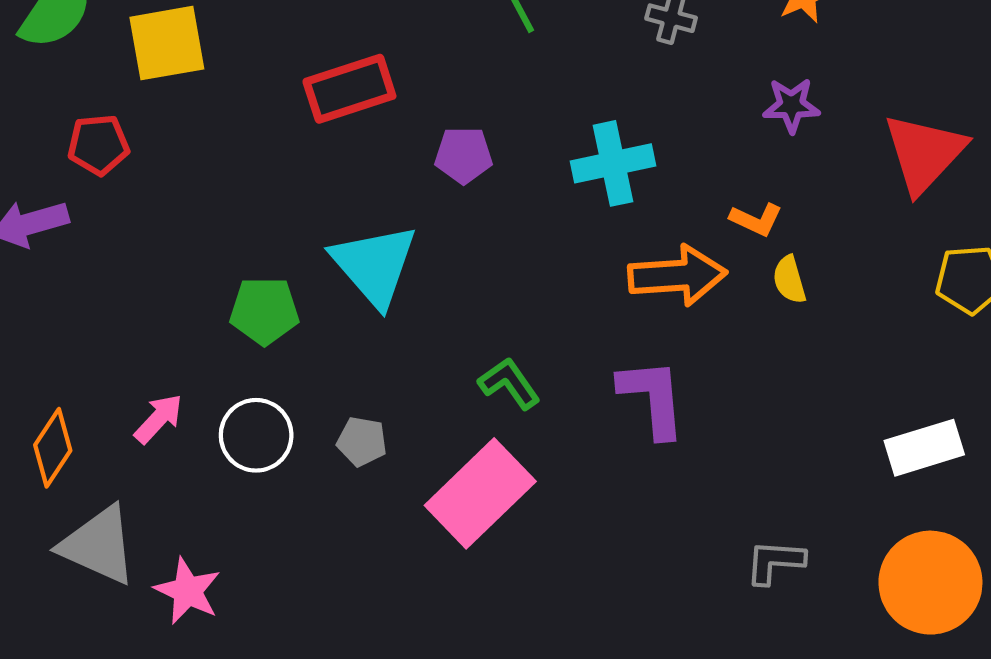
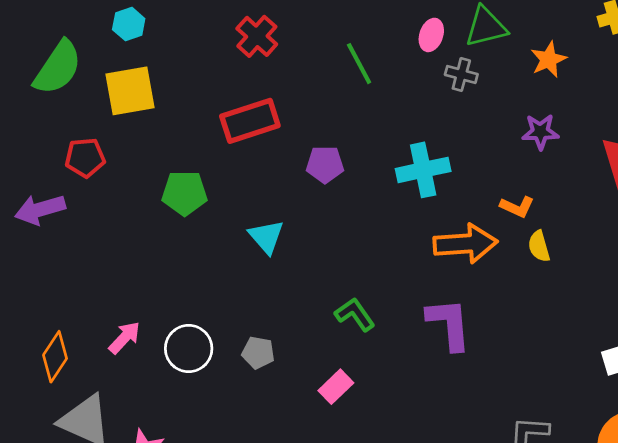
cyan triangle: (374, 265) -> (266, 237), size x0.6
green pentagon: (264, 311) -> (185, 193), moved
pink rectangle: (480, 493) -> (336, 387), size x0.5

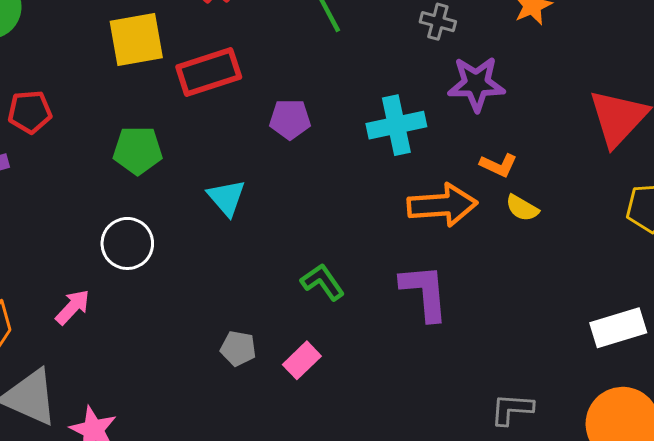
yellow square: (130, 91) -> (136, 39), moved
purple star: (540, 132) -> (476, 84), moved, size x1.4
yellow semicircle: (539, 246) -> (522, 208), turned -44
white circle: (189, 349) -> (127, 243), moved
gray pentagon: (258, 353) -> (238, 348), moved

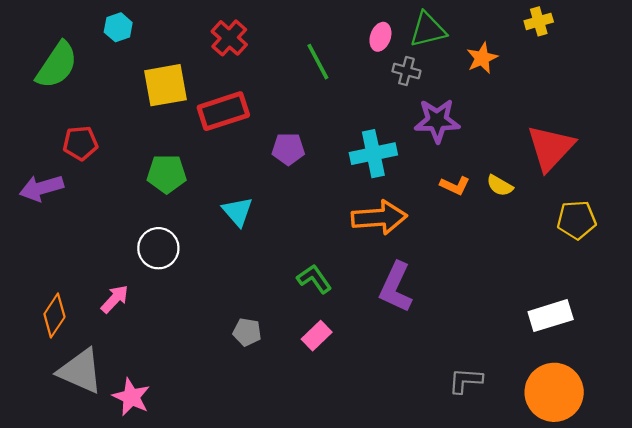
orange arrow: (442, 205) -> (379, 217), moved
yellow semicircle: (522, 208) -> (500, 186), moved
purple L-shape: (425, 292) -> (396, 287), turned -150
pink rectangle: (302, 360) -> (317, 336), moved

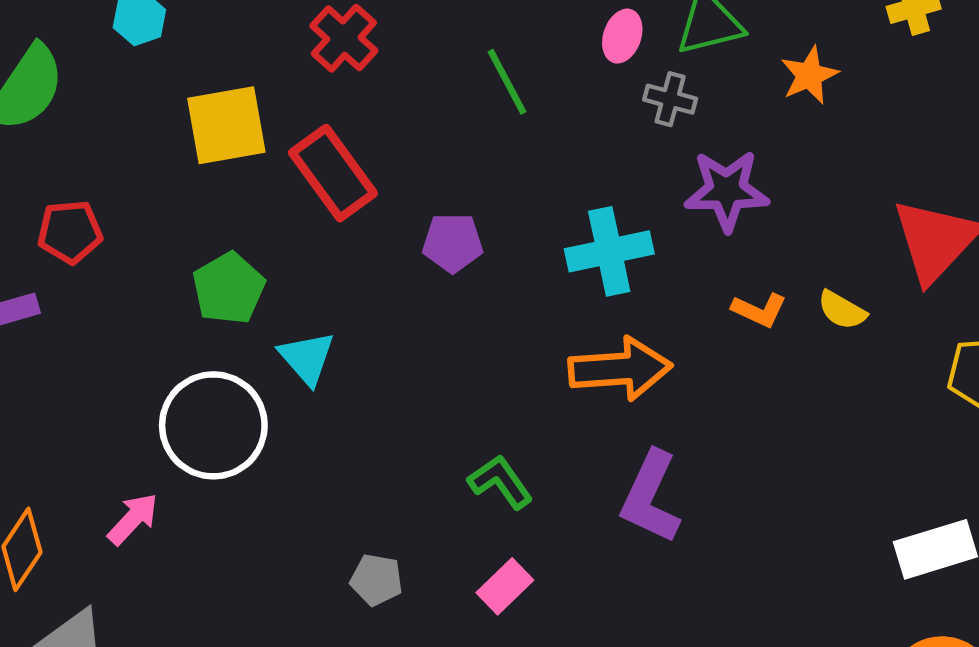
red rectangle: (223, 111) -> (333, 173), turned 72
green pentagon: (167, 174) -> (229, 288), turned -30
cyan triangle: (238, 212) -> (307, 358), moved
white circle: (158, 248) -> (213, 425), size x1.4

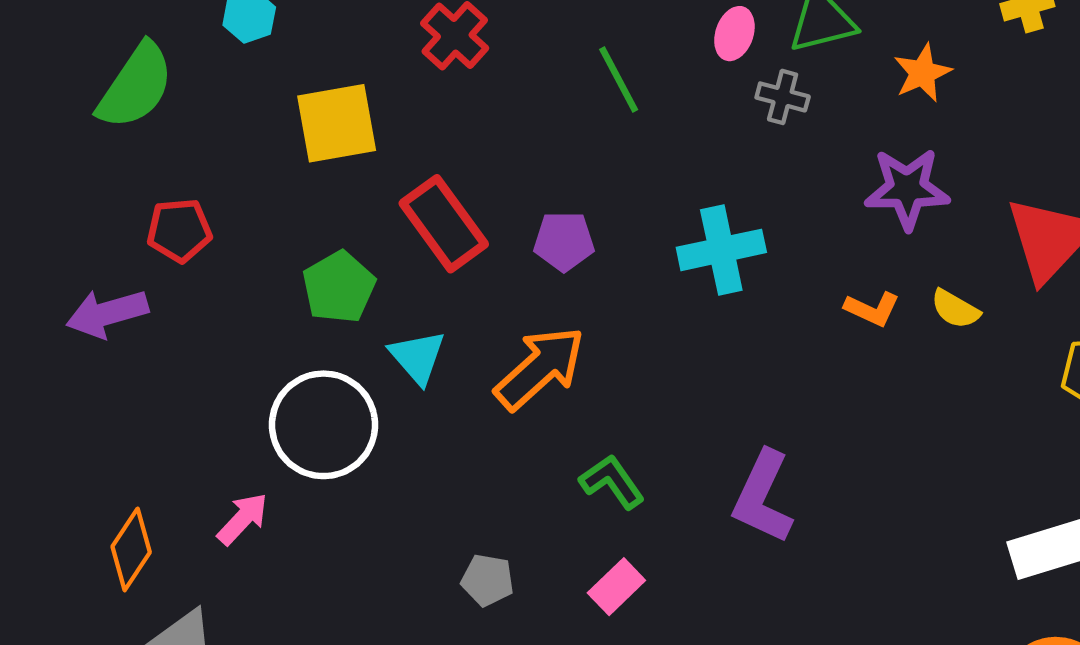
red rectangle: (333, 173) -> (444, 224), moved
purple star: (727, 190) -> (907, 189), moved
orange arrow: (620, 369) -> (540, 368), moved, turned -38

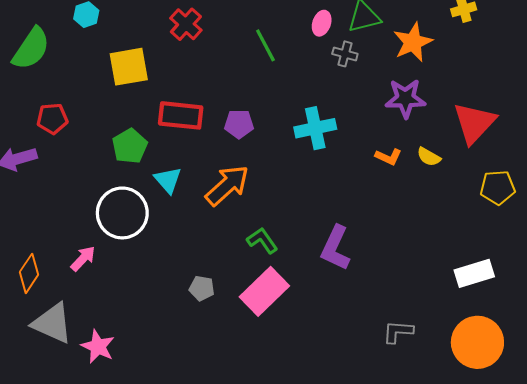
orange star: (922, 73) -> (413, 42), size x1.4
red rectangle: (444, 224) -> (181, 115), turned -48
pink rectangle: (616, 587) -> (264, 291), size x1.8

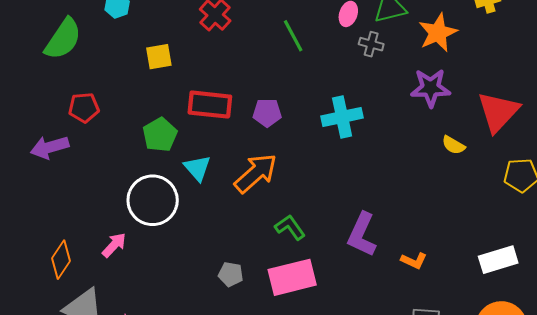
yellow square: (129, 67) -> (159, 57), size x0.7
orange L-shape: (388, 157) -> (414, 261), moved
pink rectangle: (264, 291) -> (292, 277), turned 30

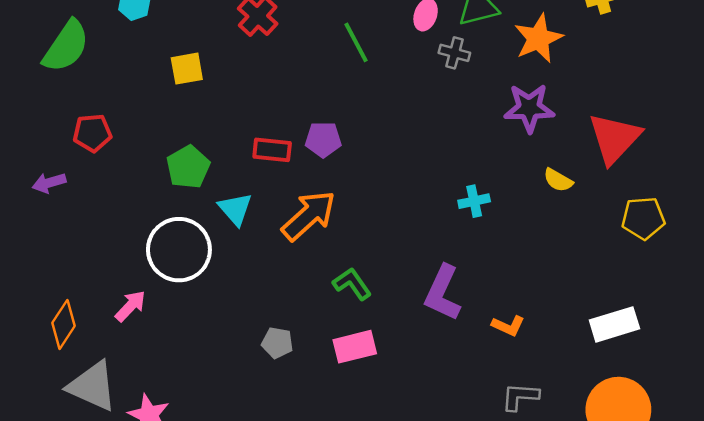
red rectangle: (210, 105) -> (272, 150), moved, size x0.7
cyan cross: (342, 117) -> (474, 201), moved, size x0.6
purple arrow: (50, 147) -> (49, 183), size x0.7
pink rectangle: (292, 277) -> (355, 347), size x0.7

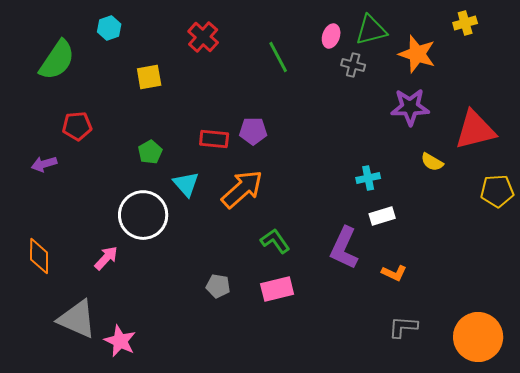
orange star: (538, 38) -> (417, 54), turned -30
red triangle: (614, 138) -> (475, 130), turned 33
green pentagon: (188, 167) -> (150, 152), size x0.7
orange diamond: (63, 324) -> (39, 256), moved, turned -33
white rectangle: (614, 324) -> (382, 216), moved, size x0.7

